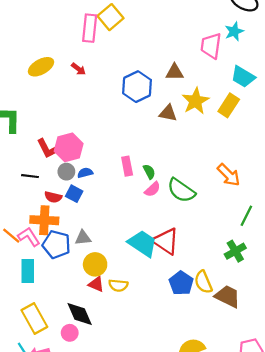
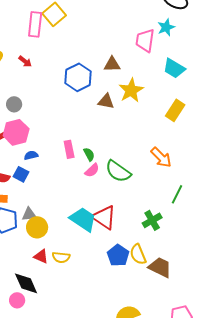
yellow rectangle: (229, 105) -> (175, 110), moved
gray circle: (66, 172) -> (14, 104), moved
green cross: (235, 251) -> (152, 220), moved
yellow circle: (95, 264) -> (37, 227), moved

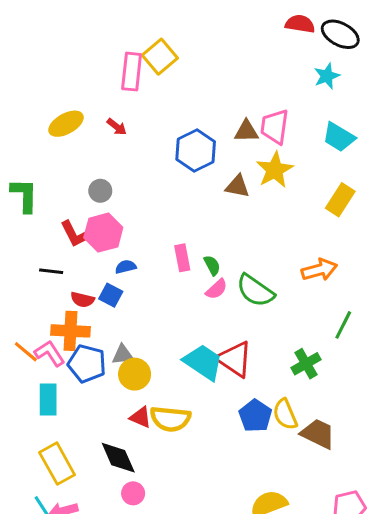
pink trapezoid: (145, 40) -> (275, 127), moved
orange arrow: (161, 157) -> (319, 270), turned -60
yellow semicircle: (61, 257) -> (170, 419), size x1.5
pink circle: (17, 300) -> (133, 493), moved

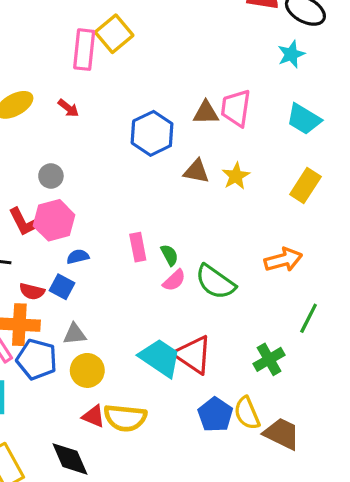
yellow star: (275, 170) -> (236, 176), moved, size x0.7
gray triangle: (123, 355) -> (75, 334), moved

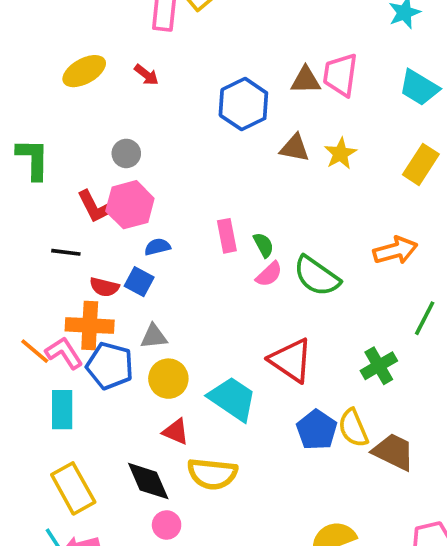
cyan trapezoid: (160, 358) -> (232, 399), moved
yellow semicircle: (125, 418) -> (212, 474), moved

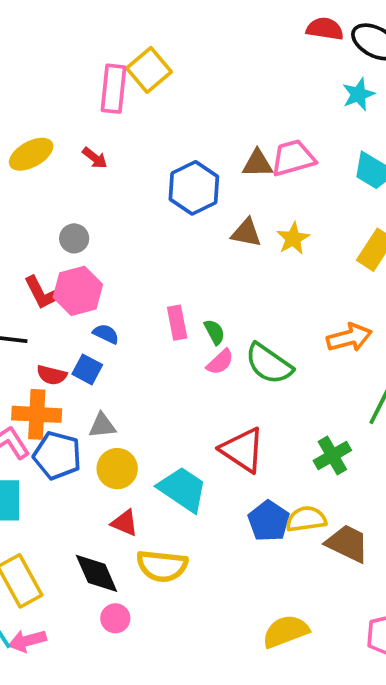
pink trapezoid: (340, 75) -> (293, 158), turned 66
blue semicircle: (157, 247) -> (106, 334), turned 40
yellow semicircle: (353, 428) -> (306, 519), turned 105

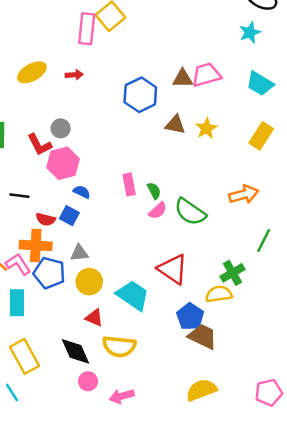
red arrow: (95, 158) -> (74, 75), turned -42
red L-shape: (42, 293) -> (39, 145), moved
yellow semicircle: (306, 519) -> (219, 294), moved
brown trapezoid: (347, 543) -> (203, 336), moved
pink arrow: (27, 641) -> (122, 396), moved

